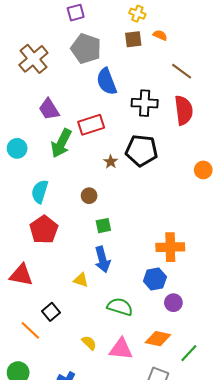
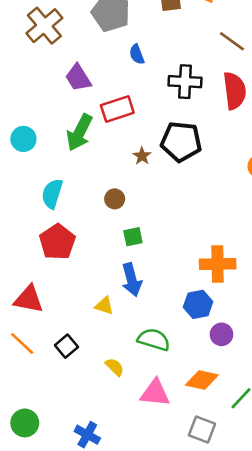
blue semicircle: (107, 82) -> (137, 54), size x0.6
purple trapezoid: (49, 109) -> (78, 78), moved
orange line: (30, 330) -> (22, 343), moved
yellow semicircle: (89, 343) -> (115, 367), moved

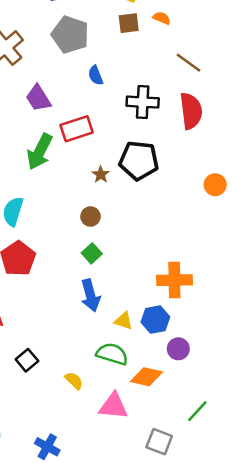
brown circle: (115, 199) -> (91, 217), moved
green square: (133, 237) -> (92, 253), turned -30
yellow triangle: (104, 306) -> (124, 321), moved
orange diamond: (202, 380) -> (146, 377), moved

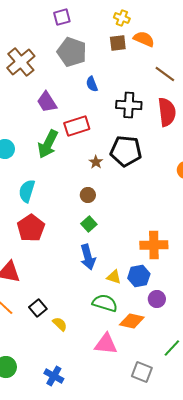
orange semicircle: (162, 18) -> (144, 39), size x1.5
yellow semicircle: (74, 381) -> (60, 324), moved

